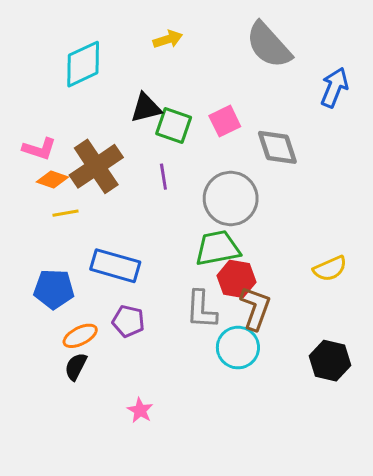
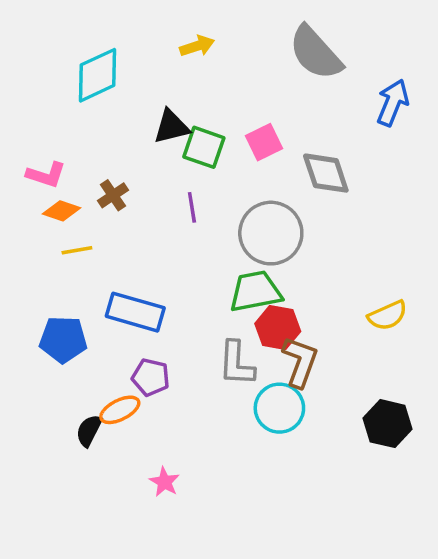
brown cross: (96, 166) -> (113, 195), size x0.5
orange ellipse: (80, 336) -> (120, 410), moved

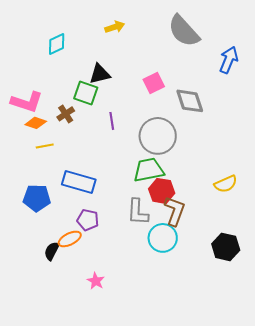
cyan diamond: (98, 75) -> (57, 44), size x0.7
green square: (204, 147) -> (86, 93), moved
pink L-shape: (46, 175) -> (27, 102), size x1.4

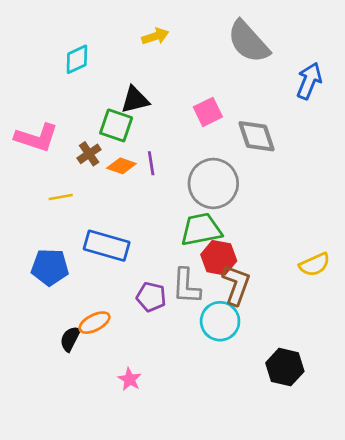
orange diamond: (36, 123) -> (121, 166), moved
yellow semicircle: (226, 184) -> (315, 264), moved
purple pentagon: (88, 220) -> (151, 297), moved
black hexagon: (226, 247) -> (285, 367), moved

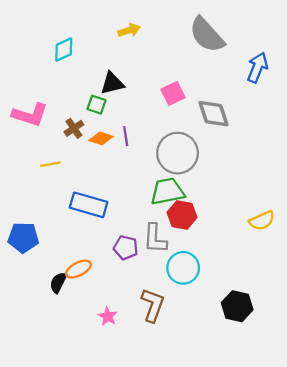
green square: (116, 125) -> (96, 105), size x0.7
blue pentagon: (50, 267) -> (23, 238), moved
brown L-shape: (236, 285) -> (153, 305), moved

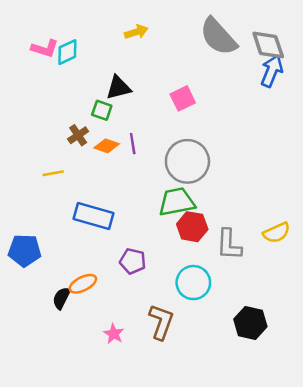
gray diamond: (214, 114) -> (268, 45), moved
pink L-shape: (30, 115) -> (45, 48), moved, size x0.7
gray L-shape: (155, 239) -> (229, 245), moved

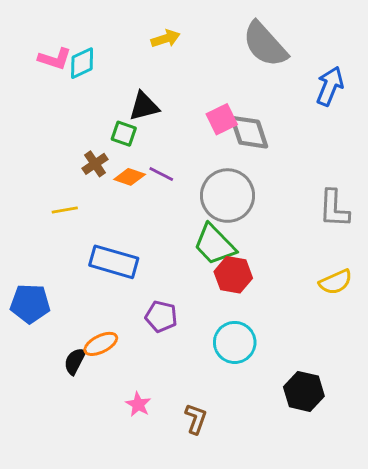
gray diamond: (268, 45) -> (249, 132), moved
purple line: (133, 144) -> (161, 174), turned -54
green trapezoid: (177, 202) -> (215, 245), turned -123
gray L-shape: (229, 245) -> (334, 209), moved
brown L-shape: (161, 322) -> (196, 419), moved, size x0.7

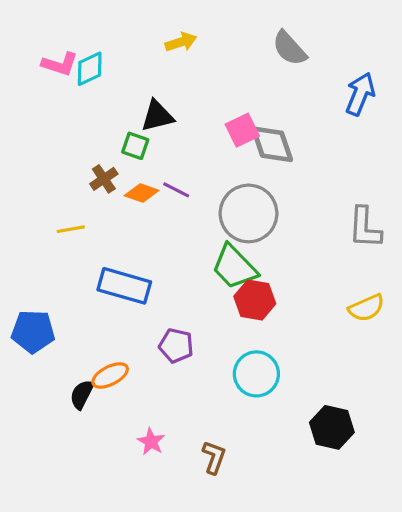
gray semicircle: (265, 44) -> (289, 48), size x0.7

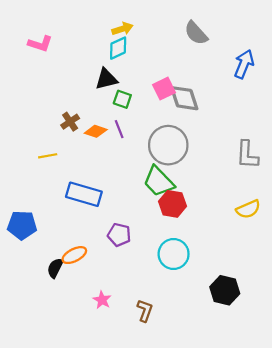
cyan diamond: (90, 69) -> (118, 48), moved
green square: (135, 146) -> (122, 99), moved
purple line: (176, 190) -> (119, 129), turned 42

